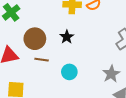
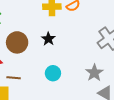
brown line: (42, 60) -> (14, 78), moved

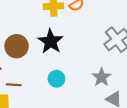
black star: (48, 39) -> (51, 41), size x1.6

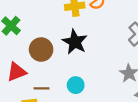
cyan circle: (56, 79) -> (76, 85), moved

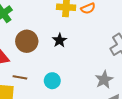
black star: (75, 42) -> (60, 40), size x0.6

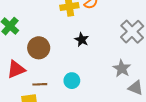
black star: (60, 40) -> (82, 40), moved

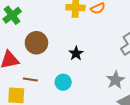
black star: (82, 40) -> (76, 53), moved

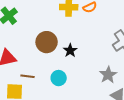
brown circle: (36, 43) -> (47, 42), moved

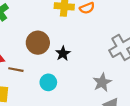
brown line: (27, 76) -> (16, 70), moved

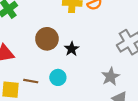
brown line: (16, 70) -> (31, 81), moved

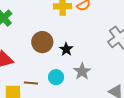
gray star: (110, 77) -> (82, 71), moved

